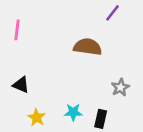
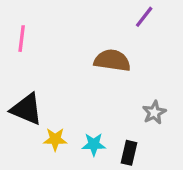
black triangle: (21, 85) -> (27, 109), size x1.5
yellow star: (37, 117) -> (55, 139), moved, turned -30

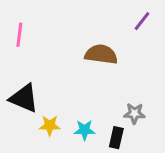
purple line: (144, 17) -> (142, 21), moved
gray star: (154, 112) -> (134, 113), moved, turned 30

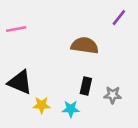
pink line: (19, 35) -> (16, 29), turned 72
black rectangle: (116, 138) -> (86, 86), moved

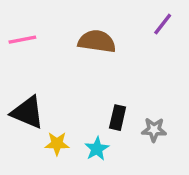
brown semicircle: (85, 45) -> (97, 41), moved
cyan star: (71, 109) -> (97, 149), turned -30

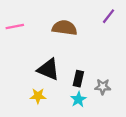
black triangle: (28, 112) -> (48, 69), moved
cyan star: (97, 149) -> (78, 99), moved

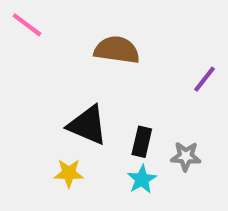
purple line: (108, 16) -> (204, 79), moved
pink line: (15, 27) -> (27, 25), moved, turned 48

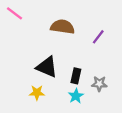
purple line: (204, 79) -> (98, 37), moved

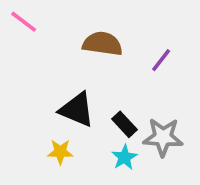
black rectangle: (76, 76) -> (124, 124), turned -56
gray star: (99, 84) -> (163, 137), size x1.5

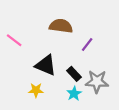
pink line: (24, 22) -> (14, 40), moved
purple line: (161, 60) -> (87, 45), moved

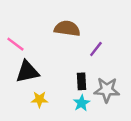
black triangle: (46, 65) -> (27, 72), moved, turned -35
black rectangle: (74, 74) -> (82, 81), turned 40

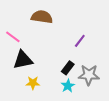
brown semicircle: (67, 28) -> (42, 17), moved
black rectangle: (82, 81) -> (68, 68), turned 40

